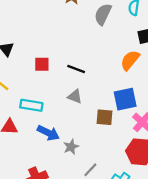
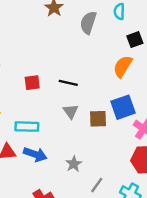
gray triangle: (75, 96) -> (71, 111), turned 42
brown square: (104, 117) -> (98, 119), moved
blue arrow: (48, 133) -> (35, 154), moved

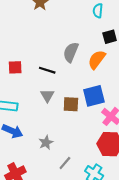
gray semicircle: (88, 23) -> (71, 52), moved

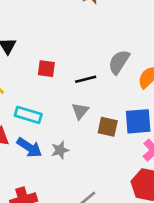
black line: (47, 70) -> (86, 79), turned -42
gray star: (46, 143) -> (60, 150), moved

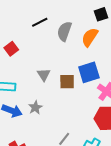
red square: (46, 69) -> (11, 49), turned -32
black line: (86, 79) -> (40, 22), moved

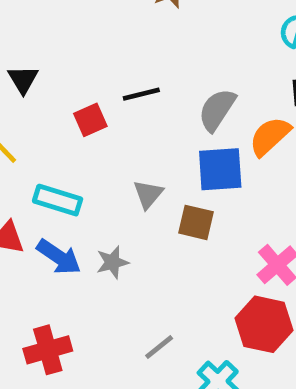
black line: (40, 22) -> (141, 94), moved
blue square: (89, 72) -> (220, 169), moved

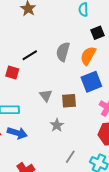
red square: (90, 120) -> (12, 72), turned -32
blue square: (220, 169) -> (91, 82), moved
gray star: (112, 262) -> (57, 125), moved

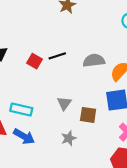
gray semicircle: (63, 52) -> (94, 60), turned 54
red square: (12, 72) -> (35, 61), moved

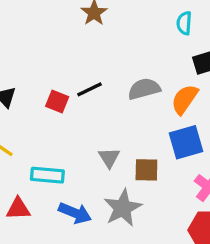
blue arrow: (24, 136) -> (75, 213), moved
gray star: (69, 138) -> (123, 208), size x1.6

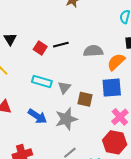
cyan rectangle: (47, 175) -> (42, 82), moved

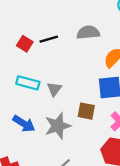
gray semicircle: (93, 51) -> (88, 32), moved
brown square: (85, 99) -> (86, 111), moved

